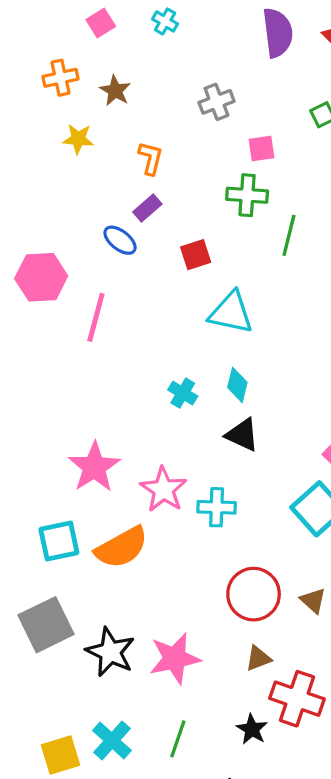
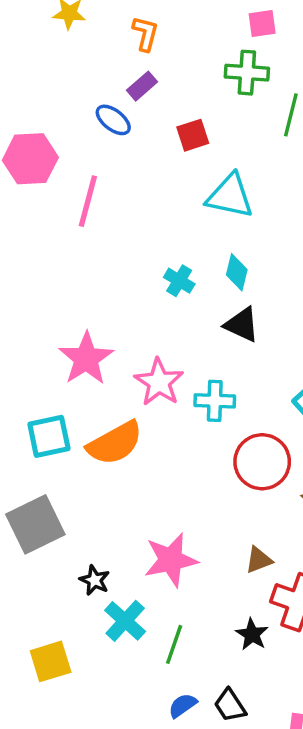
red circle: (254, 594) -> (262, 462), moved
black star: (110, 652) -> (95, 580), moved, size x0.6
cyan cross: (112, 740) -> (125, 621), moved

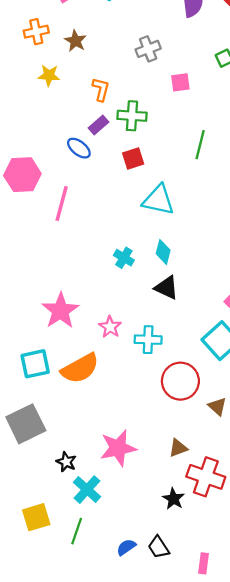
green cross: (247, 73) -> (132, 116), moved
pink star: (159, 382) -> (110, 327), size x0.7
green line: (174, 644) -> (77, 531), moved

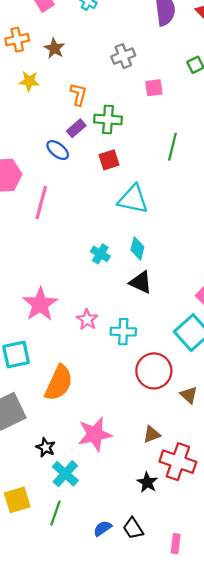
orange semicircle: (80, 368) -> (59, 383), moved, turned -36

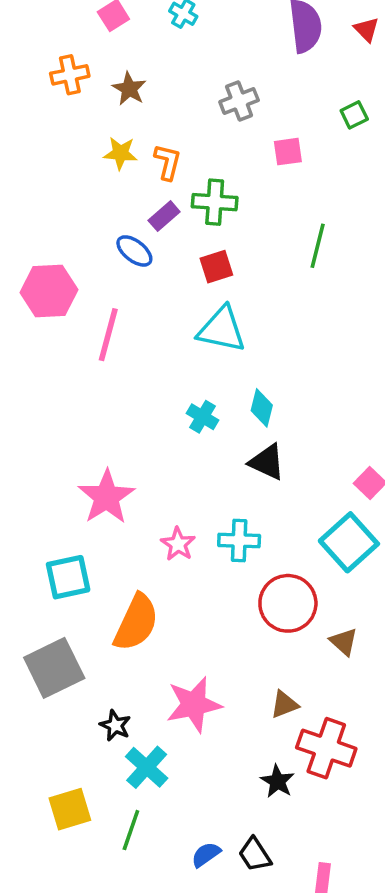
yellow star: (29, 81) -> (120, 153), moved
cyan triangle: (133, 199) -> (222, 329), moved
pink star: (87, 320) -> (178, 544), moved

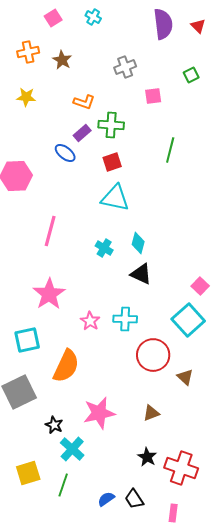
yellow star: (120, 153) -> (26, 97), moved
orange L-shape: (168, 162) -> (84, 102), turned 95
pink line: (108, 335) -> (50, 231), moved
red cross: (326, 748) -> (181, 468), moved

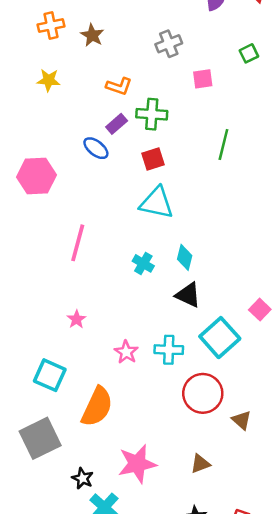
pink star: (49, 294) -> (76, 319), size x0.5
cyan square: (188, 320) -> (220, 338), moved
cyan square: (27, 340) -> (50, 375), turned 36

